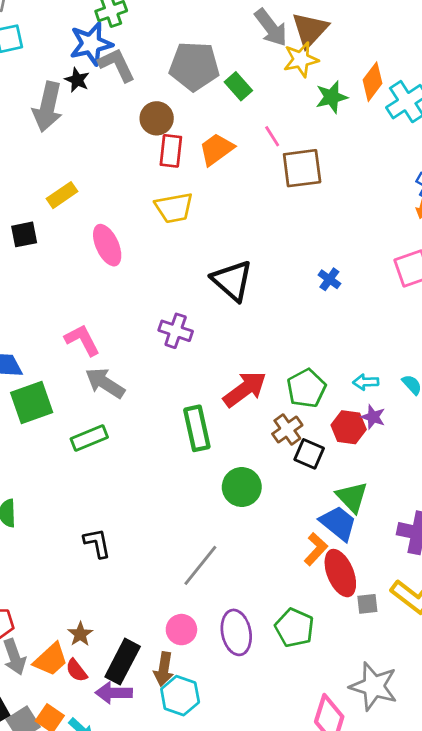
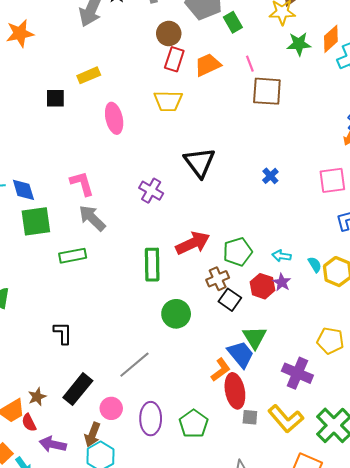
black rectangle: (123, 662) -> (78, 389), moved

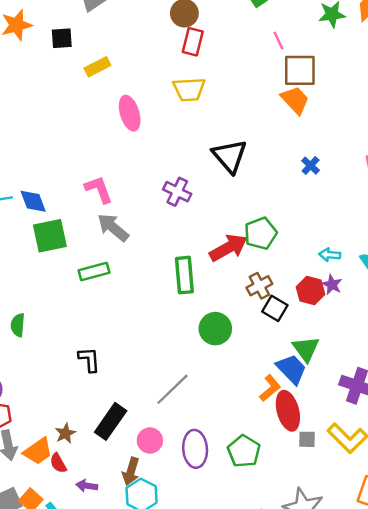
orange trapezoid: (208, 65) -> (295, 100), moved, turned 76
black square: (55, 98) -> (62, 38), moved
green pentagon: (238, 252) -> (261, 233), moved
purple arrow: (53, 444) -> (87, 486), size x0.7

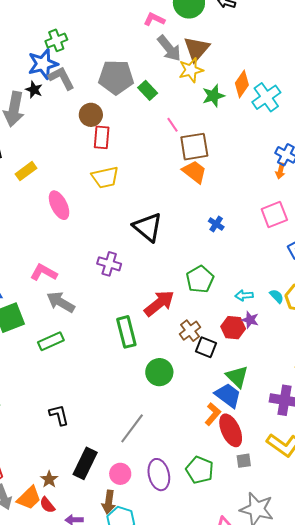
pink L-shape: (99, 189) -> (44, 273), turned -32
green pentagon: (261, 233) -> (200, 279), moved
gray square: (307, 439) -> (244, 461), moved

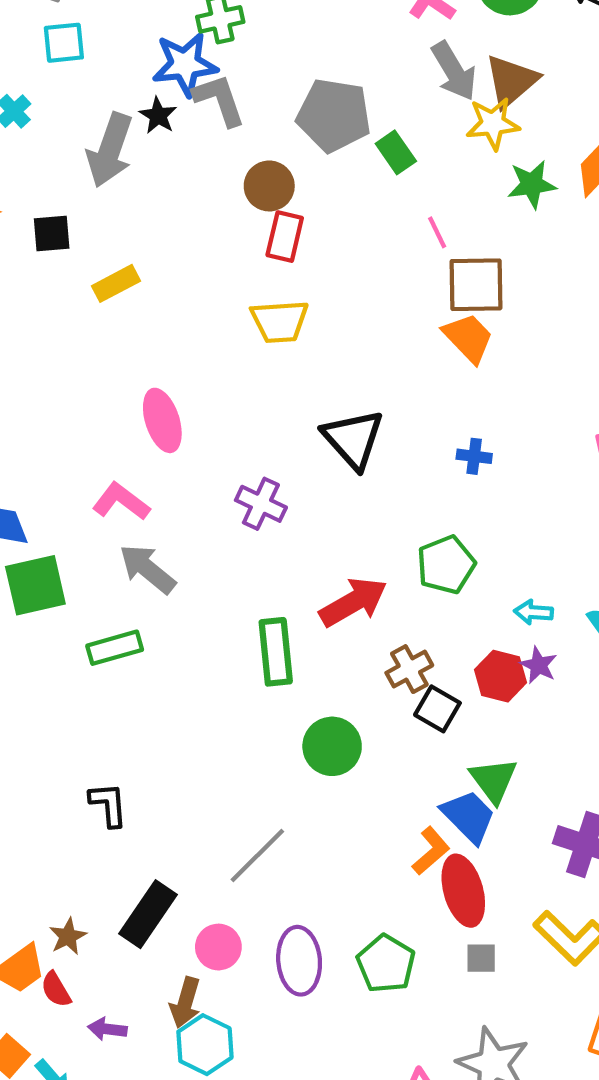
pink ellipse: (59, 205) -> (162, 420), moved
blue cross: (216, 224) -> (474, 456), moved, turned -35

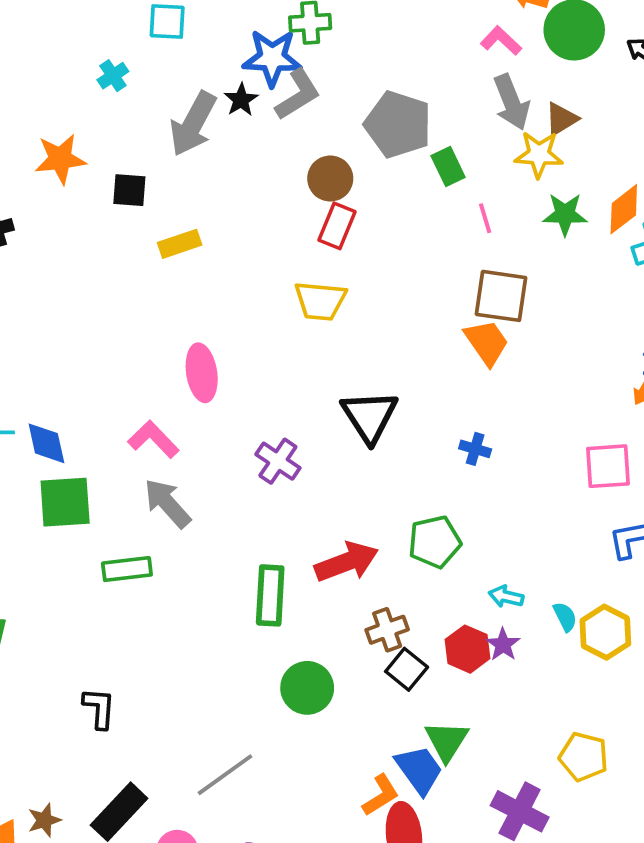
brown triangle: (511, 81) -> (561, 119), size x0.7
gray L-shape: (219, 100) -> (298, 95), turned 68
pink line: (437, 232) -> (485, 218), moved

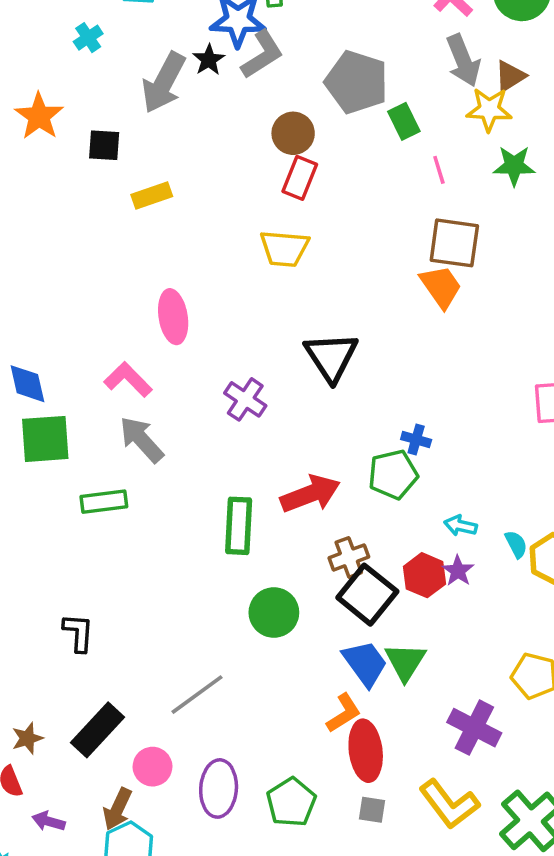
orange star: (60, 159) -> (39, 116), turned -30
blue cross: (475, 449) -> (416, 439), moved
black square: (407, 669) -> (367, 595), size x1.5
blue trapezoid: (419, 770) -> (365, 663), moved

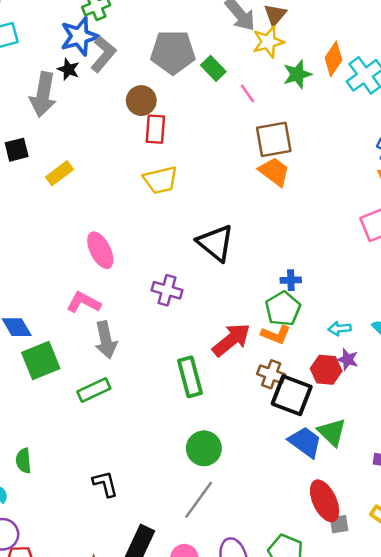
gray arrow: (142, 440) -> (106, 340), turned -132
brown cross: (349, 557) -> (271, 374), turned -32
green circle: (274, 613) -> (204, 448), moved
orange L-shape: (344, 713) -> (276, 335), moved, turned 72
gray square: (372, 810) -> (339, 524), moved

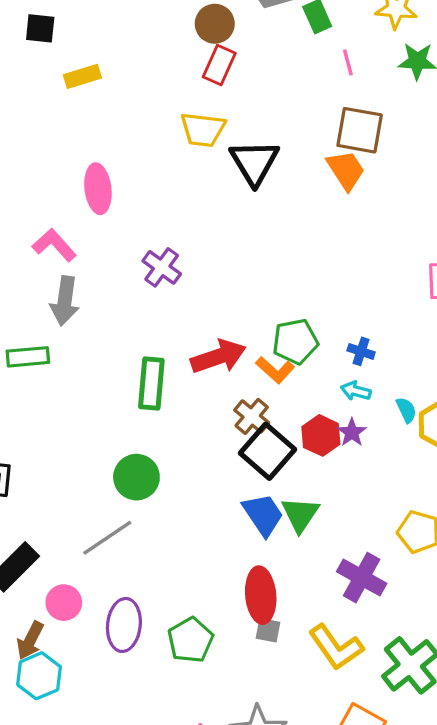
black triangle: (216, 243) -> (254, 162), moved
blue cross: (291, 280) -> (361, 351), moved

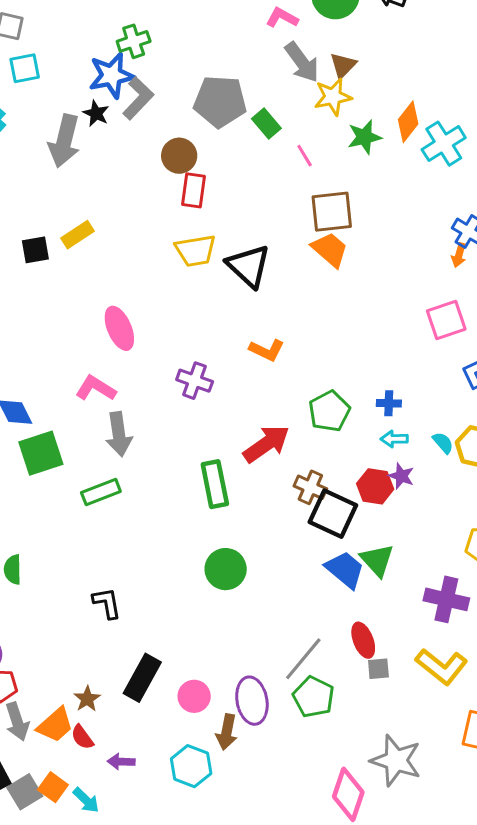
black square: (40, 28) -> (35, 250), moved
orange L-shape: (275, 370) -> (267, 350), moved
gray line: (107, 538) -> (303, 659), moved
red ellipse: (261, 595) -> (363, 640), size x0.7
brown arrow: (30, 640) -> (227, 732), moved

